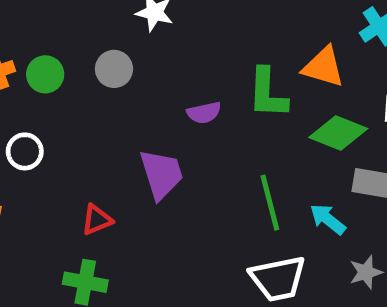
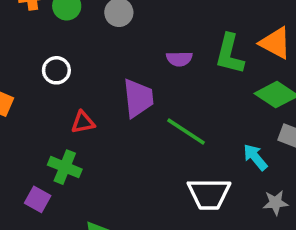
white circle: (25, 151) -> (56, 70), moved
green line: (270, 203) -> (186, 131), moved, turned -54

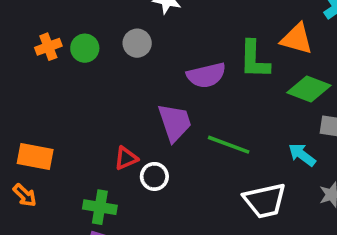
purple semicircle: (179, 59) -> (206, 75), size x1.5
white circle: (56, 70) -> (154, 176), moved
green cross: (65, 167) -> (100, 207), moved

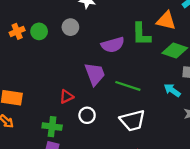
white circle: (154, 176) -> (87, 115), moved
white trapezoid: (265, 201) -> (133, 121), moved

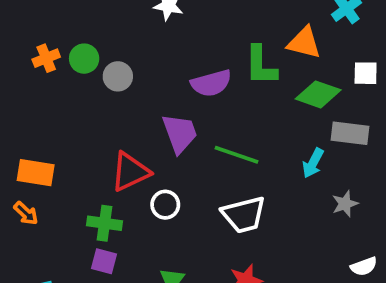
gray circle: (70, 27) -> (118, 76), moved
cyan arrow: (172, 90) -> (313, 163), turned -98
red triangle: (67, 97) -> (130, 172), size x1.6

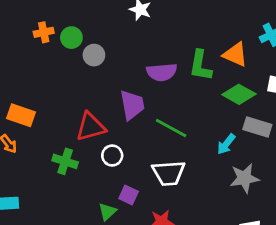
gray star: (345, 204) -> (244, 178), size x1.5
purple square: (104, 261) -> (129, 195), moved

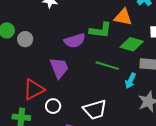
green L-shape: (200, 66) -> (101, 30), turned -80
green line: (171, 128) -> (107, 66), moved

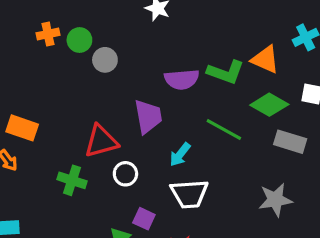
cyan arrow: (130, 81) -> (180, 155), moved

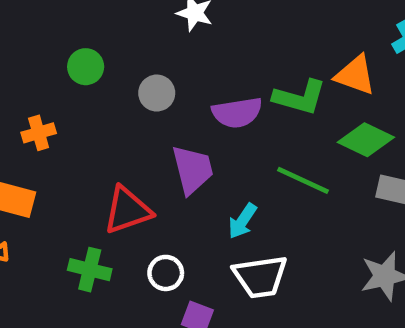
orange cross: (48, 34) -> (39, 133), moved
gray circle: (105, 60) -> (157, 93), moved
white circle: (125, 174) -> (166, 273), moved

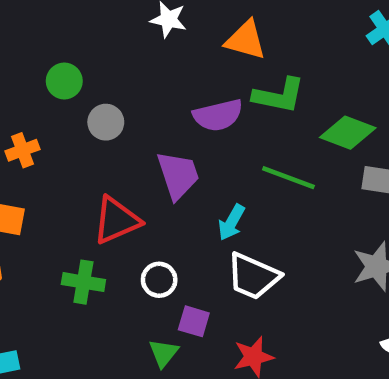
orange triangle: (355, 75) -> (246, 40), moved
gray circle: (157, 93) -> (106, 122), moved
white trapezoid: (260, 277) -> (253, 276), turned 36

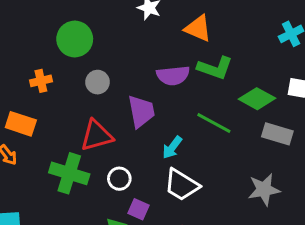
green circle: (64, 81) -> (75, 39), size x1.5
gray circle: (106, 122) -> (97, 82), moved
green cross: (83, 282) -> (69, 173), size x1.4

